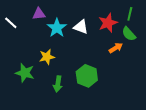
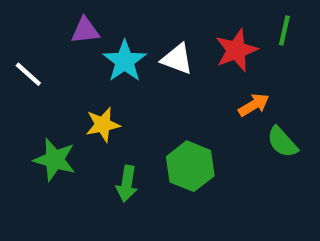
white line: (11, 23) -> (28, 74), moved
green semicircle: (129, 34) -> (282, 142), moved

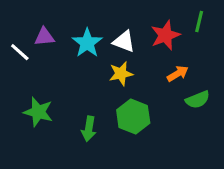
purple triangle: (85, 30) -> (44, 37), moved
yellow star: (103, 125) -> (121, 74), moved
green semicircle: (282, 142) -> (198, 100), turned -70

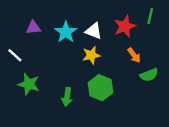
white line: (20, 52) -> (15, 55), moved
orange arrow: (178, 74) -> (134, 55), turned 84

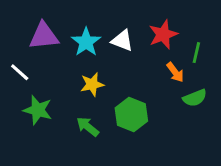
green line: (150, 16) -> (196, 53), moved
purple triangle: (33, 27) -> (44, 36), size x1.5
yellow star: (91, 55) -> (92, 84), moved
green arrow: (67, 97) -> (88, 127), turned 120

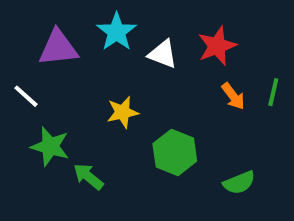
cyan star: (86, 42) -> (117, 32), moved
green line: (196, 53) -> (273, 92), moved
green semicircle: (195, 98) -> (239, 183), moved
green arrow: (88, 127) -> (88, 177), moved

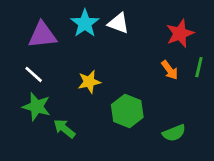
red star: (217, 46) -> (180, 33), moved
white triangle: (163, 54) -> (118, 23), moved
white line: (26, 96) -> (34, 74), moved

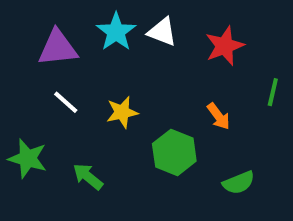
red star: (180, 33) -> (225, 46), moved
orange arrow: (170, 70) -> (219, 116), moved
white line: (34, 74) -> (66, 102), moved
green star: (37, 107) -> (28, 158), moved

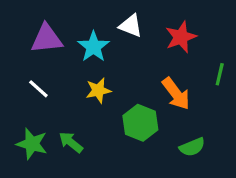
cyan star: (116, 32) -> (93, 47), moved
white line: (66, 102) -> (38, 89), moved
orange arrow: (219, 116) -> (176, 94), size x1.5
green star: (28, 158) -> (32, 144), moved

